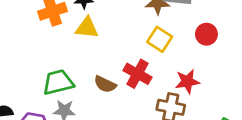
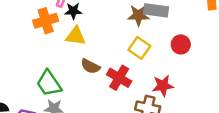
green trapezoid: (58, 82) -> (49, 83), turned -112
brown semicircle: (105, 84) -> (90, 66), moved

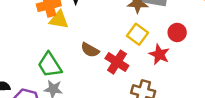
yellow triangle: (76, 36) -> (59, 20), moved
red star: (163, 86) -> (159, 54), moved, turned 30

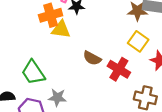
green trapezoid: (50, 65) -> (33, 72), moved

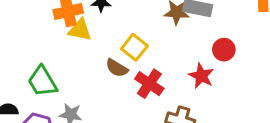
yellow square: (138, 41) -> (134, 47), moved

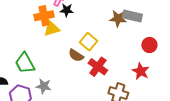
yellow triangle: (80, 30) -> (52, 29), turned -30
red star: (201, 76) -> (141, 71), moved

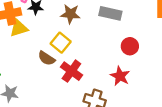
brown star: (118, 19) -> (70, 14), moved

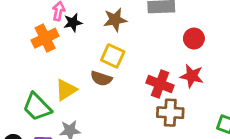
yellow triangle: (19, 28) -> (66, 90), moved
red cross: (71, 71) -> (160, 84), moved

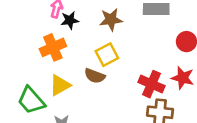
orange cross: (45, 38) -> (53, 47), moved
yellow square: (113, 56) -> (107, 55), turned 35

